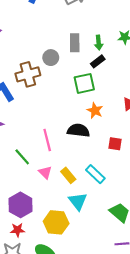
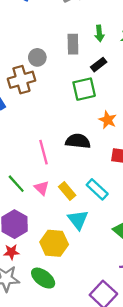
green arrow: (99, 43) -> (99, 33), moved
gray circle: (51, 58) -> (37, 57), moved
orange star: (95, 110) -> (108, 120), moved
green line: (22, 157) -> (16, 184), moved

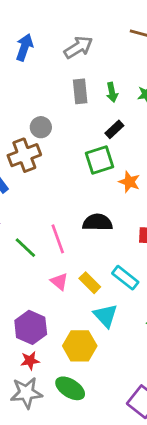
gray rectangle: (73, 44) -> (80, 91), moved
orange star: (108, 120) -> (129, 182), moved
green line: (16, 184) -> (25, 248), moved

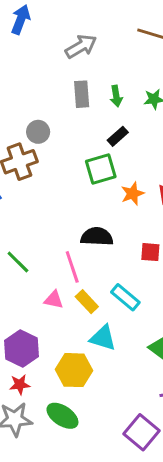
blue arrow: (24, 47) -> (21, 19), moved
orange star: (129, 182) -> (133, 194), turned 30
pink line: (58, 239) -> (72, 267), moved
pink triangle: (59, 282) -> (54, 300), turned -30
cyan triangle: (106, 316) -> (103, 338), turned -32

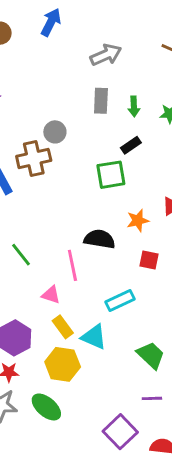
orange star: (133, 194) -> (138, 221), moved
cyan rectangle: (125, 297) -> (120, 300), turned -72
yellow rectangle: (87, 302) -> (63, 327), moved

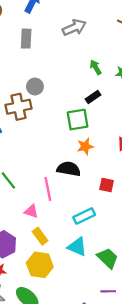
gray rectangle: (101, 101) -> (26, 39), moved
green arrow: (134, 106) -> (96, 67), turned 152
orange star: (138, 221) -> (85, 146), moved
cyan triangle: (94, 337) -> (77, 247), moved

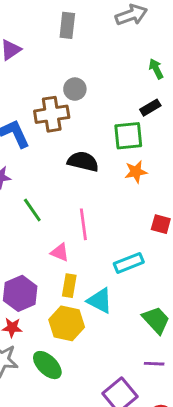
black semicircle: (69, 169) -> (83, 162), moved
yellow rectangle: (40, 236) -> (69, 286), turned 42
cyan triangle: (77, 247) -> (100, 301), moved

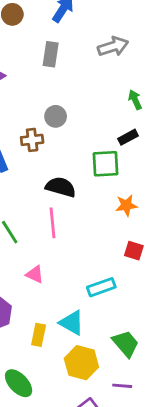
brown cross: (52, 114) -> (32, 140), size x0.7
orange star: (136, 172) -> (126, 205), moved
pink line: (83, 224) -> (52, 223), moved
yellow rectangle: (69, 286) -> (39, 335), moved
yellow hexagon: (67, 323) -> (81, 363), moved

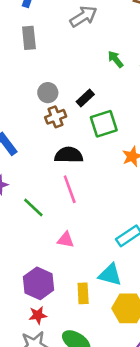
black rectangle: (128, 137) -> (85, 98), moved
brown cross: (32, 140) -> (56, 117), moved

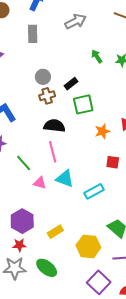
pink triangle: (66, 240) -> (40, 183), moved
cyan triangle: (110, 275) -> (65, 179), moved
yellow rectangle: (83, 293) -> (55, 232), turned 56

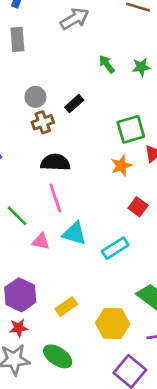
green square: (83, 104) -> (131, 129), moved
red square: (113, 162) -> (138, 207), turned 32

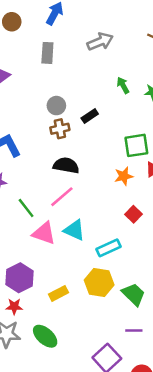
pink line: (55, 198) -> (62, 197), turned 60
pink triangle: (41, 241) -> (44, 233), size x1.5
yellow hexagon: (113, 324) -> (99, 282), moved

